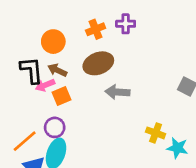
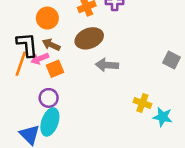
orange line: (25, 141) -> (21, 64), moved, turned -30

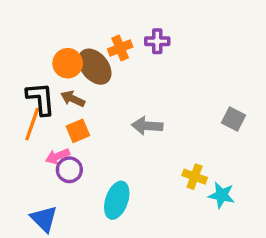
brown ellipse: (89, 38) -> (95, 67), moved, turned 72
pink arrow: (40, 59) -> (58, 156), moved
cyan ellipse: (50, 122) -> (117, 200), moved

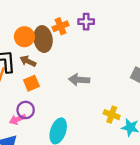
brown ellipse: (95, 67) -> (43, 39), turned 30
pink arrow: (58, 156) -> (17, 119), moved

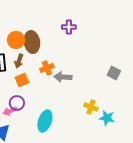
orange cross: (60, 26) -> (47, 68), moved
brown arrow: (28, 61) -> (19, 61), turned -96

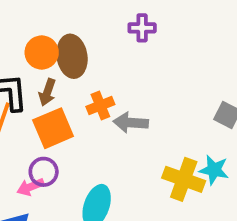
orange square: (22, 80) -> (53, 128), size x1.5
yellow cross: (91, 107) -> (184, 179), size x1.5
cyan star: (107, 118) -> (214, 170), moved

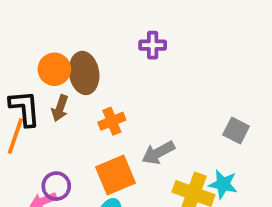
gray arrow: (131, 123) -> (158, 153), moved, turned -32
orange square: (53, 128) -> (116, 175), moved

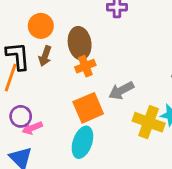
brown ellipse: (84, 73) -> (80, 43), moved
purple circle: (56, 186) -> (21, 116), moved

